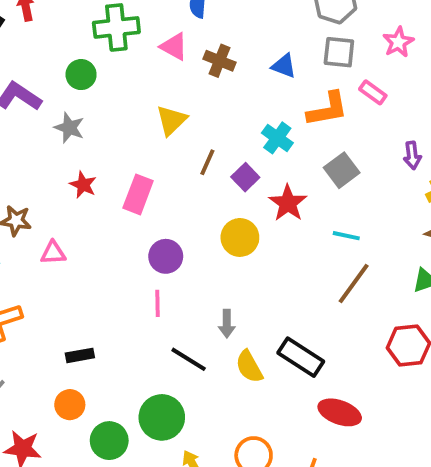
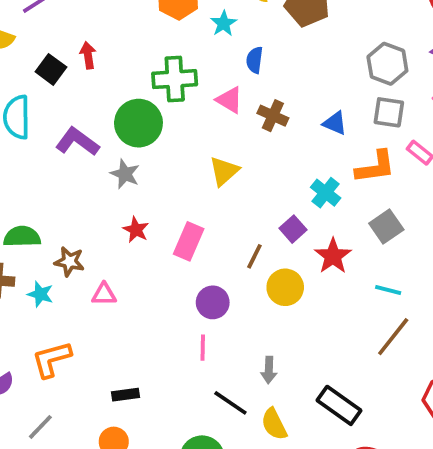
green circle: (81, 75) -> (138, 123), size x1.6
brown line: (207, 162) -> (254, 256), moved
yellow semicircle: (249, 367) -> (274, 424), moved

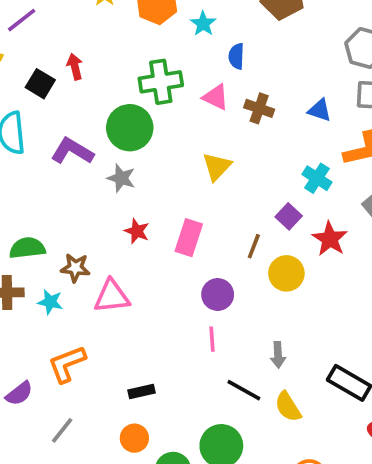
pink triangle: (104, 294) -> (112, 296), size x1.5

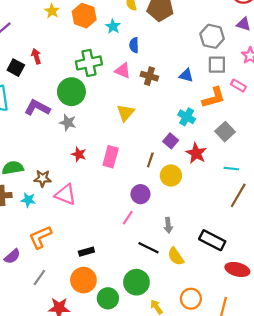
purple circle: (218, 295) -> (140, 194), moved
pink triangle: (112, 296) -> (66, 195), turned 30
pink line: (212, 339) -> (128, 218), turned 40
orange circle: (134, 438) -> (83, 280), size x1.5

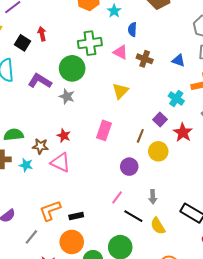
red star: (79, 154) -> (64, 136), moved
pink line: (128, 218) -> (117, 197), moved
orange L-shape: (40, 237) -> (50, 211), moved

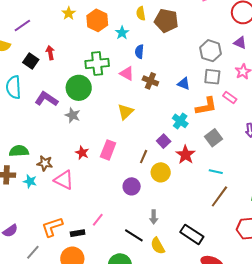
red star: (64, 136) -> (82, 153), moved
pink line: (117, 197) -> (98, 220), moved

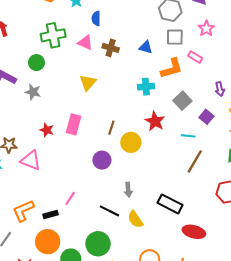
green circle: (79, 88) -> (36, 63), size x0.6
cyan cross: (180, 121) -> (146, 87), turned -35
purple square: (164, 141) -> (206, 117), moved

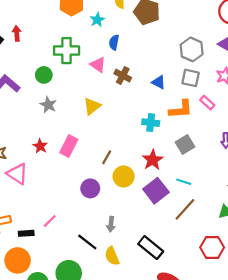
gray star: (33, 92) -> (48, 105), moved
purple square: (206, 117) -> (156, 191), moved, size x1.6

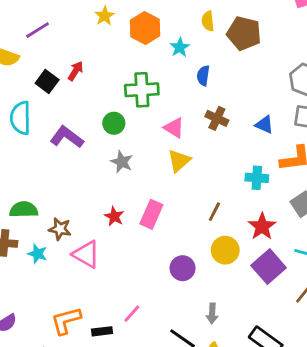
red arrow: (17, 33) -> (76, 71), turned 40
pink triangle: (98, 65) -> (174, 128), moved
brown line: (107, 157) -> (214, 212), moved

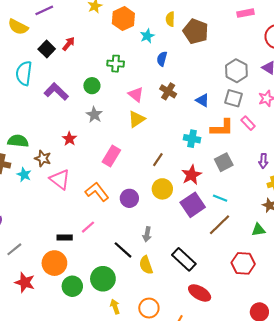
green cross: (142, 90) -> (116, 64), size x0.7
red star: (114, 216) -> (69, 139), moved
orange L-shape: (66, 321) -> (97, 192), moved, turned 60

